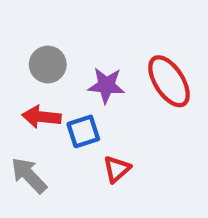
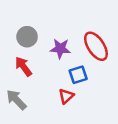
red arrow: (41, 117) -> (23, 66), turned 48
blue square: (83, 131) -> (78, 75), moved

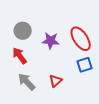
blue square: (78, 75) -> (85, 65), moved
gray arrow: (16, 100) -> (27, 82), moved

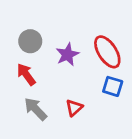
purple star: (51, 41) -> (67, 54), turned -30
blue square: (85, 65) -> (113, 86), turned 35

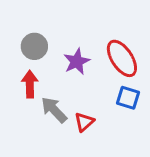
red arrow: (26, 74) -> (30, 84), turned 35
gray arrow: (36, 109) -> (54, 110), moved

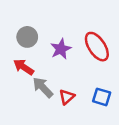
red arrow: (30, 84) -> (24, 67), turned -55
blue square: (128, 98) -> (102, 97), moved

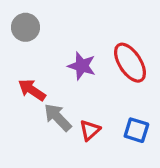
gray circle: (27, 37) -> (25, 27), moved
purple star: (61, 49) -> (82, 66), turned -30

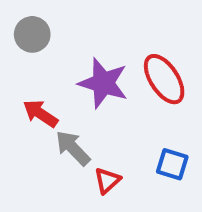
purple star: (82, 66) -> (103, 83), size x1.4
red triangle: (90, 130) -> (107, 181), moved

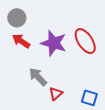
red arrow: (40, 114) -> (21, 41), moved
blue square: (172, 164) -> (89, 98), moved

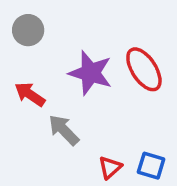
red arrow: (21, 41) -> (30, 94), moved
red triangle: (56, 94) -> (110, 167), moved

